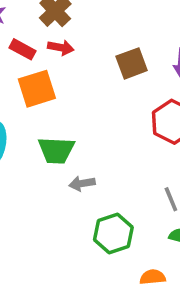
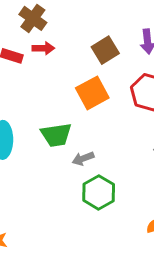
orange square: (37, 89) -> (92, 93), moved
green hexagon: (113, 234) -> (99, 192), moved

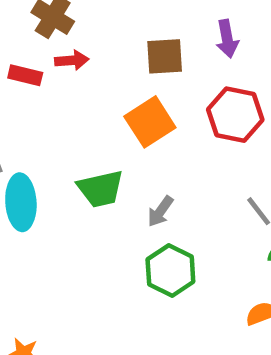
brown square: (105, 50) -> (165, 56), turned 32
gray arrow: (83, 159) -> (160, 211), moved, turned -30

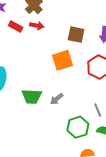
green trapezoid: (100, 189) -> (32, 96), moved
green hexagon: (170, 270) -> (78, 127), moved

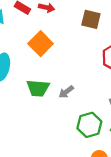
orange square: (62, 60) -> (41, 44), moved, turned -30

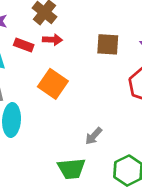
green trapezoid: (38, 88) -> (71, 169), moved

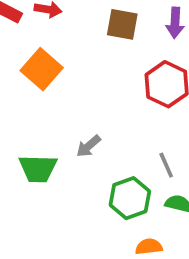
green trapezoid: (71, 169) -> (38, 169), moved

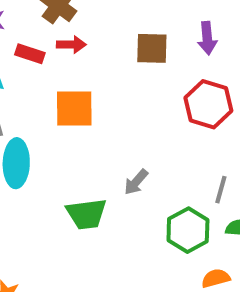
orange square: (42, 69) -> (74, 109), turned -33
gray line: (166, 165) -> (221, 190), turned 48

